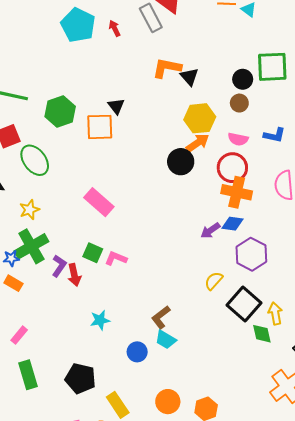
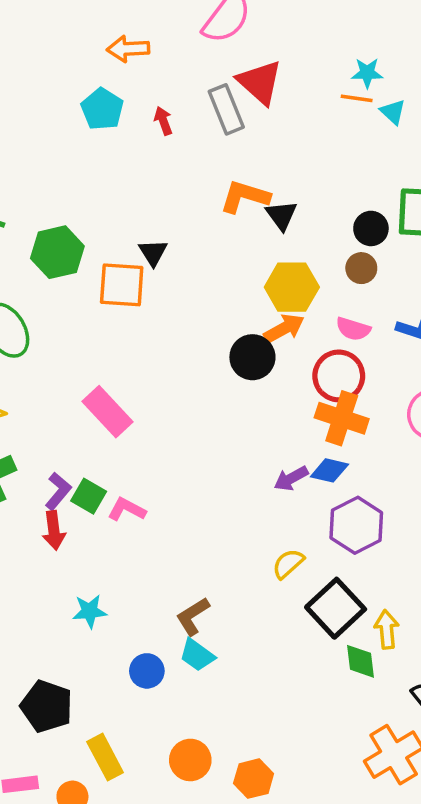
cyan pentagon: (78, 25) -> (102, 109), size x0.7
purple L-shape: (59, 266) -> (58, 491), moved

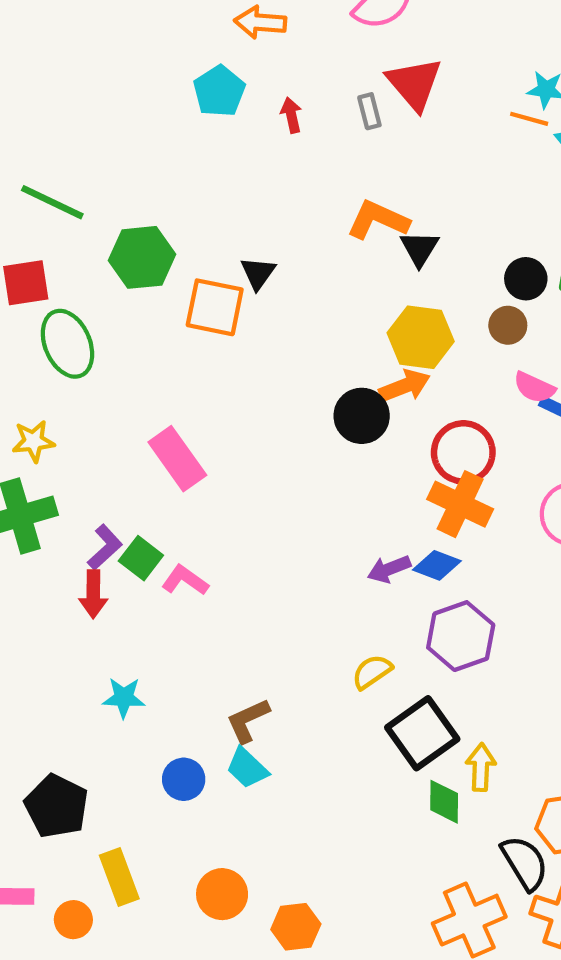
gray rectangle: (226, 109) -> (369, 111), size x0.6
pink semicircle: (353, 329) -> (534, 387), moved

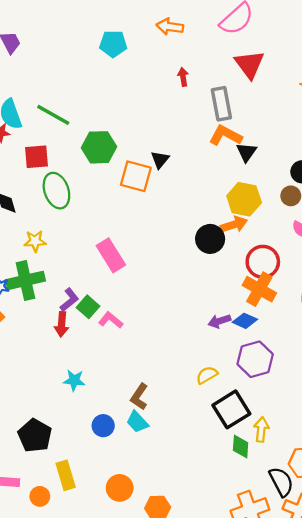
cyan pentagon: (219, 91) -> (113, 44), moved, turned 30
gray rectangle: (369, 111) -> (221, 104), moved, size x1.8
brown L-shape: (248, 720) -> (139, 397), turned -35

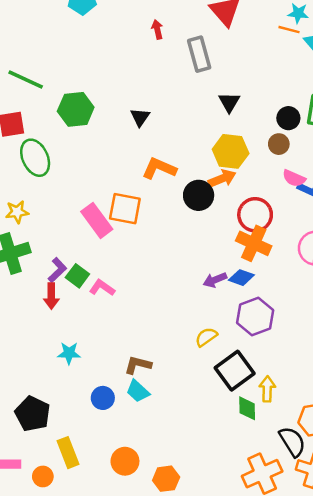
orange L-shape: (225, 136) -> (159, 168), moved
orange square: (136, 176) -> (125, 209), moved
brown L-shape: (139, 397) -> (138, 365), turned 75

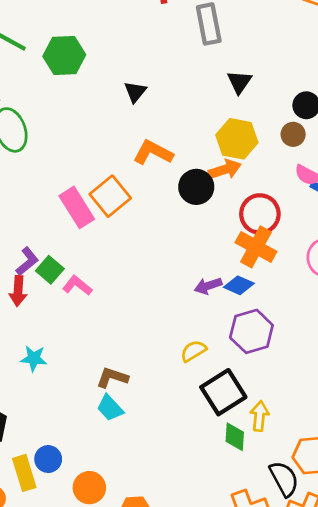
green hexagon: (76, 109) -> (64, 55), moved
orange square: (125, 209) -> (110, 196), turned 36
blue circle: (103, 398) -> (48, 459), moved

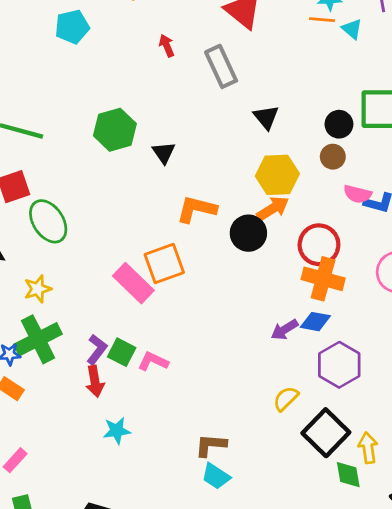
green hexagon: (64, 55) -> (115, 130), moved
orange square: (110, 196) -> (164, 263), turned 33
cyan star: (34, 358) -> (117, 431), moved

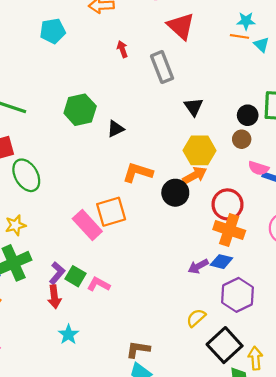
black triangle: (164, 153) -> (116, 129), turned 36
cyan star: (117, 431) -> (68, 334), turned -30

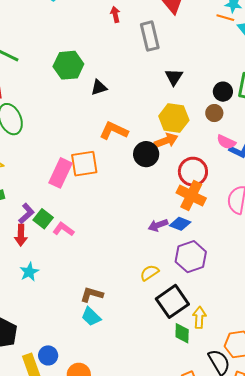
pink rectangle: (87, 225) -> (61, 173), turned 60

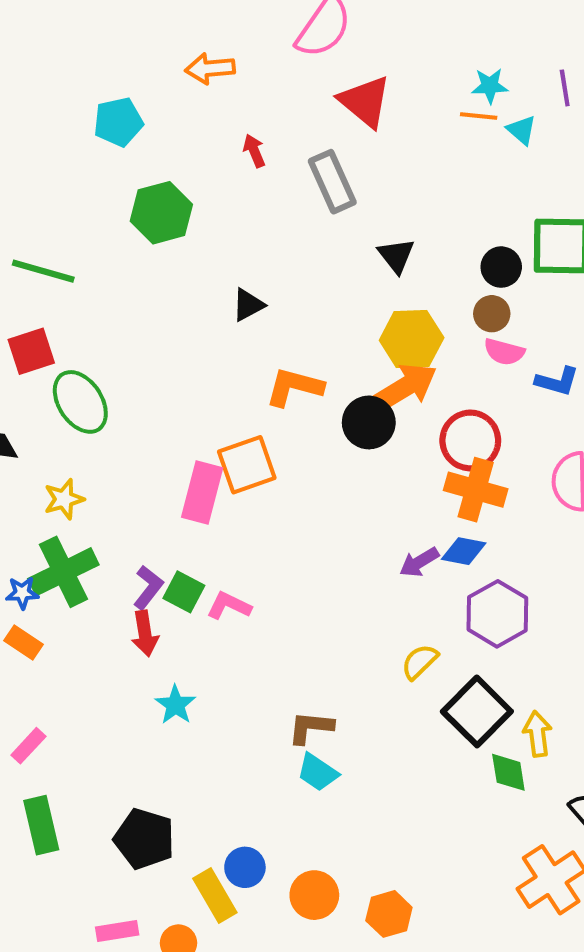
green hexagon: (68, 65) -> (161, 213), moved
orange arrow: (166, 141) -> (404, 387), size x1.4
pink semicircle: (226, 142) -> (504, 352), moved

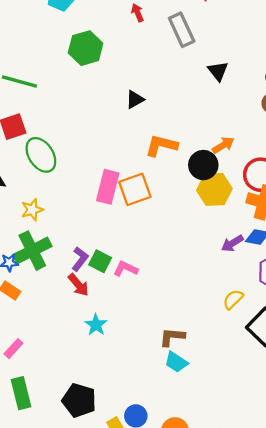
yellow hexagon: (412, 339) -> (214, 189), moved
orange arrow: (404, 387) -> (223, 145), size x0.6
pink rectangle: (202, 492) -> (108, 187), moved
red arrow: (145, 633) -> (78, 285), turned -30

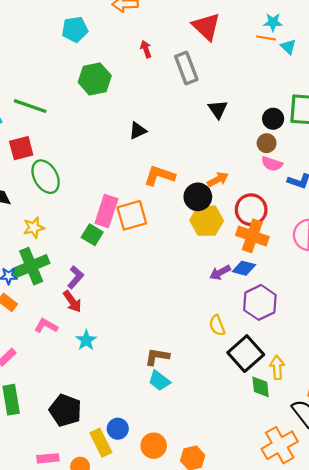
green square: (100, 261) -> (92, 235), moved
pink L-shape: (126, 269) -> (46, 326), moved
yellow semicircle: (233, 299) -> (217, 325), turned -70

